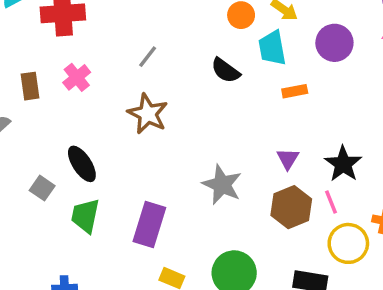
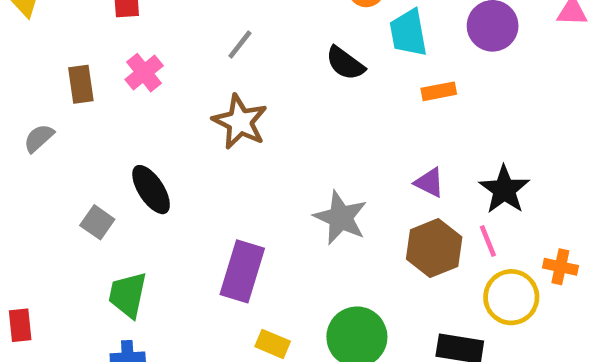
purple triangle: (288, 159) -> (429, 183), turned -35
green trapezoid: (85, 216) -> (128, 295), moved

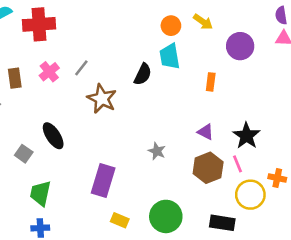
cyan trapezoid: (408, 33) -> (170, 56), moved
gray line: (240, 45) -> (81, 68), moved
black semicircle: (345, 63) -> (143, 74), moved, turned -100
orange rectangle: (439, 91) -> (211, 82), turned -72
gray star: (341, 218) -> (157, 151), size x0.6

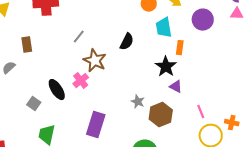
cyan trapezoid: (170, 56) -> (164, 28), moved
pink cross: (49, 72) -> (81, 81), moved
black star: (247, 136) -> (166, 67), moved
brown hexagon: (208, 168) -> (161, 115), moved

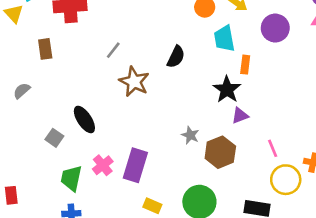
brown rectangle: (27, 45) -> (45, 49), moved
pink cross: (81, 81) -> (103, 165), moved
purple triangle: (176, 87) -> (240, 116), turned -48

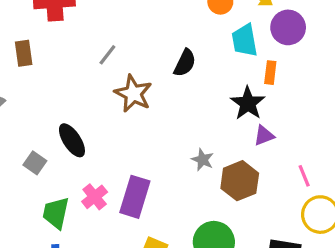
purple circle: (275, 28) -> (288, 27), moved

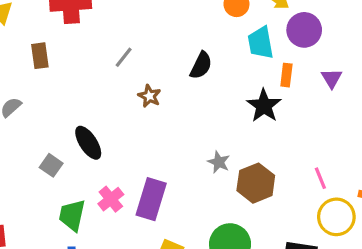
brown star: (133, 94) -> (149, 96), size x0.6
purple triangle: (264, 135) -> (332, 78), moved, turned -40

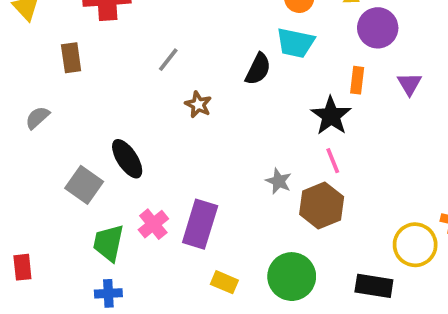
cyan trapezoid: (261, 43) -> (295, 43), moved, turned -68
gray square: (51, 165) -> (84, 185), size x1.4
pink line: (320, 178) -> (333, 161), moved

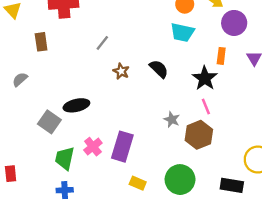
black semicircle: (258, 69) -> (159, 69), moved, turned -72
black ellipse: (127, 159) -> (76, 105), turned -70

